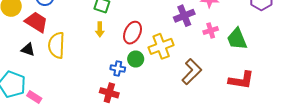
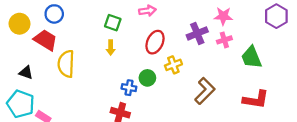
pink cross: (211, 30) -> (224, 40), moved
red ellipse: (133, 33) -> (155, 42), moved
yellow cross: (161, 46) -> (173, 65), size x0.7
black triangle: (28, 49) -> (26, 72), moved

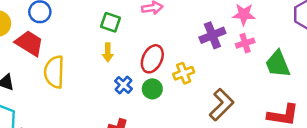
red ellipse: (155, 42) -> (152, 59), moved
blue cross: (129, 88) -> (124, 85), moved, turned 32

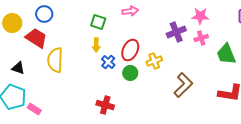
blue cross: (124, 85) -> (108, 62), moved

